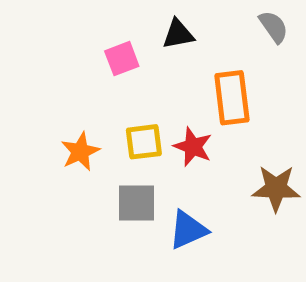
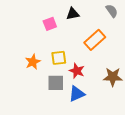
orange rectangle: (232, 98) -> (95, 40), turned 55
red star: (193, 147) -> (77, 71), moved

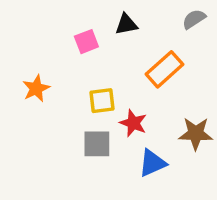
gray semicircle: (112, 11) -> (194, 19), turned -88
orange star: (33, 62) -> (36, 88), moved
blue triangle: (77, 94) -> (152, 163), moved

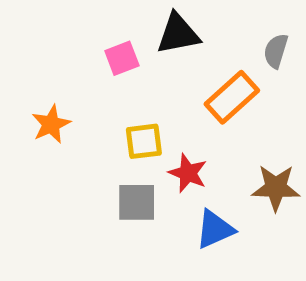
gray semicircle: (194, 19) -> (276, 51), moved, turned -40
black triangle: (126, 24) -> (178, 34), size x1.4

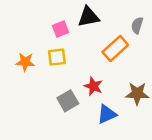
orange star: (51, 124) -> (25, 62), turned 30
yellow square: (144, 141) -> (57, 57), moved
gray square: (137, 202) -> (68, 101), turned -30

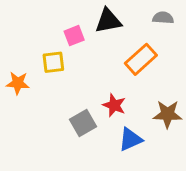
gray semicircle: (137, 25) -> (163, 18), moved, turned 77
yellow square: (57, 57) -> (53, 62), moved
orange star: (25, 62) -> (18, 83), moved

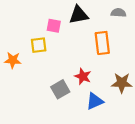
pink square: (74, 36) -> (54, 26), turned 32
orange rectangle: (141, 59) -> (102, 43), turned -55

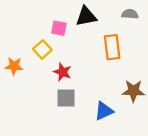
yellow square: (39, 45) -> (42, 49), turned -35
red star: (83, 76) -> (62, 72), moved
gray square: (60, 89) -> (66, 98), turned 30

